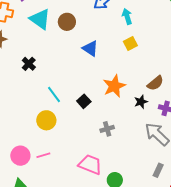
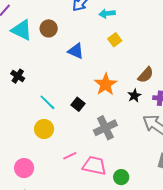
cyan arrow: (127, 16) -> (107, 14), turned -70
gray cross: (107, 129) -> (105, 128), size x1.6
pink line: (43, 155) -> (70, 156), moved

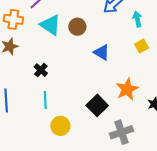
cyan arrow: (107, 14) -> (137, 19), turned 77
cyan line: (47, 102) -> (45, 100), moved, turned 36
black square: (78, 104) -> (97, 105), size x1.5

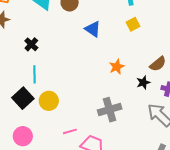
orange star: (127, 89) -> (117, 67), size x0.7
black square: (97, 105) -> (23, 98), moved

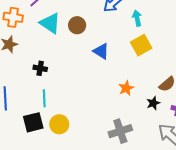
yellow square: (133, 24) -> (141, 45), size x1.5
black cross: (31, 44) -> (40, 68), turned -32
black square: (23, 98) -> (33, 122), turned 30

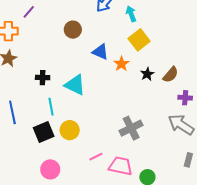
cyan triangle: (50, 23) -> (75, 85), moved
orange star: (126, 88) -> (121, 64), moved
black star: (153, 103) -> (147, 74), moved

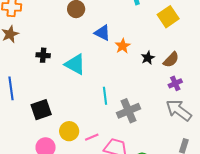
yellow square: (139, 40) -> (168, 17), moved
purple cross: (185, 98) -> (175, 83), moved, turned -32
cyan line: (51, 107) -> (105, 96), moved
yellow circle: (70, 130) -> (69, 131), moved

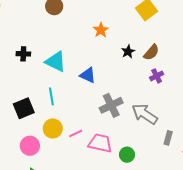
blue triangle: (102, 33) -> (88, 75), moved
orange star: (123, 46) -> (101, 30), moved
cyan line: (105, 96) -> (51, 96), moved
gray arrow: (179, 110) -> (145, 114), moved

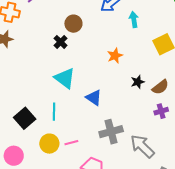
black cross: (23, 54) -> (61, 42), moved, turned 32
black square: (24, 108) -> (25, 118), turned -30
pink line: (76, 133) -> (71, 143), moved
pink circle: (30, 146) -> (14, 156), moved

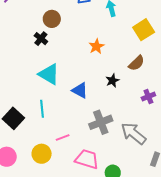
black star: (138, 82) -> (112, 81), moved
brown semicircle: (160, 87) -> (136, 63), moved
yellow circle: (49, 144) -> (42, 154), moved

